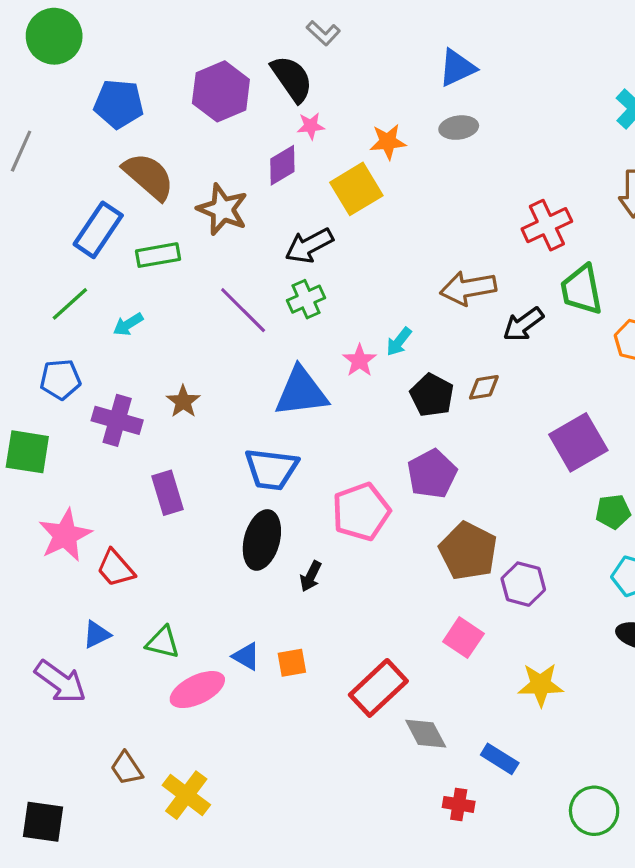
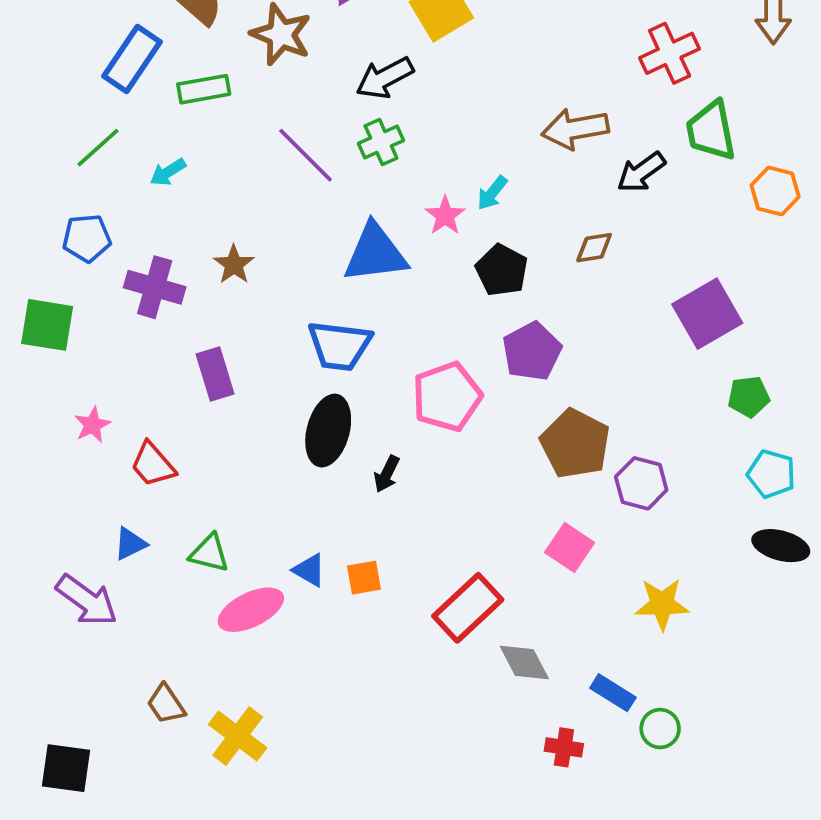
black pentagon: (432, 395) -> (502, 270), moved
pink star: (65, 535) -> (92, 425), size x0.6
green circle: (594, 811) -> (660, 729), moved, size x0.7

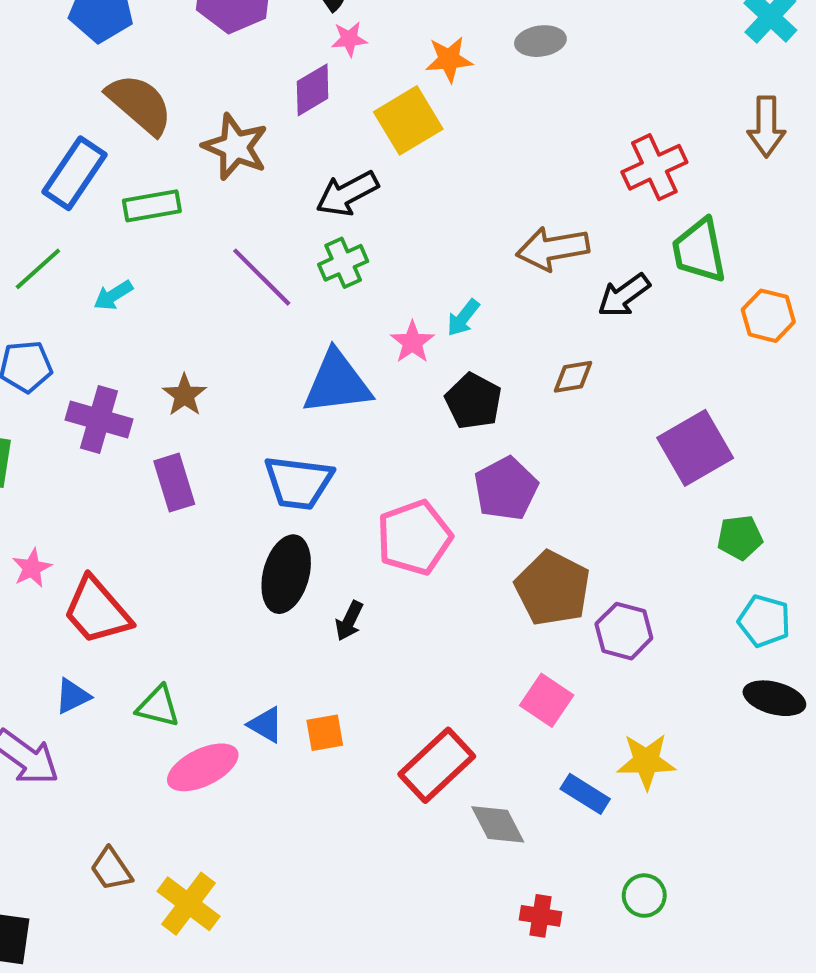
purple rectangle: (215, 374) -> (174, 483), moved
red trapezoid: (153, 464) -> (97, 611), size x1.4
blue rectangle: (613, 693) -> (585, 794), moved

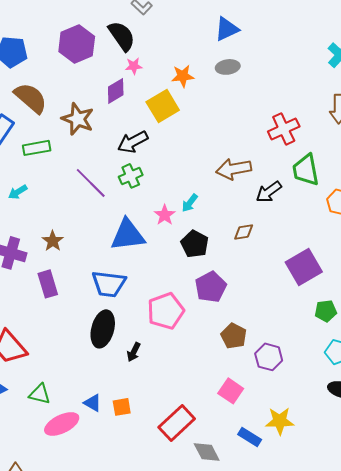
brown pentagon: (553, 588) -> (234, 336), size x0.7

